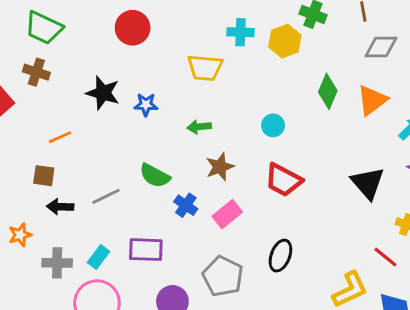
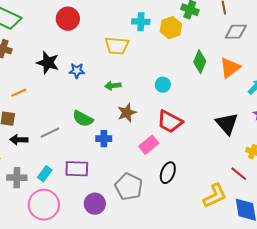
blue cross: (186, 205) -> (104, 139), turned -35
pink rectangle: (227, 214) -> (149, 145), moved

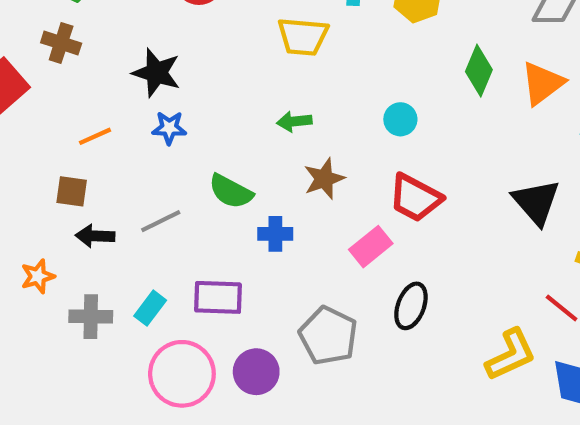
blue star: (77, 71) -> (169, 128), moved
pink circle: (44, 205) -> (182, 374), moved

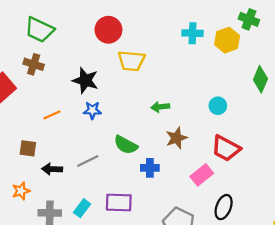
yellow trapezoid: (303, 37) -> (131, 61), moved
brown square: (72, 191) -> (28, 148), moved

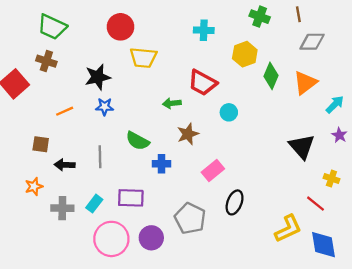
yellow hexagon: (227, 40) -> (245, 54), moved
black star: (85, 80) -> (98, 77), turned -30
cyan circle: (218, 106) -> (229, 112), moved
red trapezoid: (226, 148) -> (203, 83), moved
gray line: (88, 161) -> (100, 157), turned -65

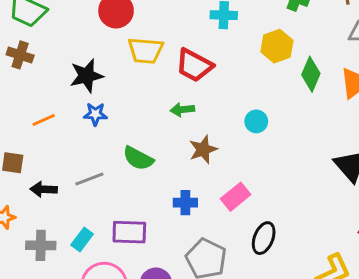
red trapezoid: (203, 83) -> (194, 65), moved
gray line: (100, 157) -> (89, 179), turned 70
blue cross: (162, 164) -> (185, 203), moved

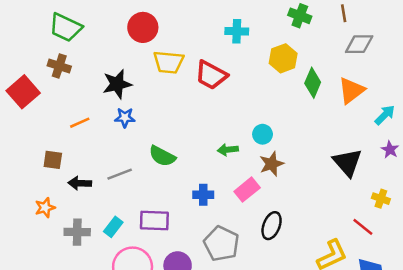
green arrow: (182, 110) -> (228, 150), moved
cyan circle: (256, 121) -> (263, 134), moved
brown star: (203, 149) -> (272, 164), moved

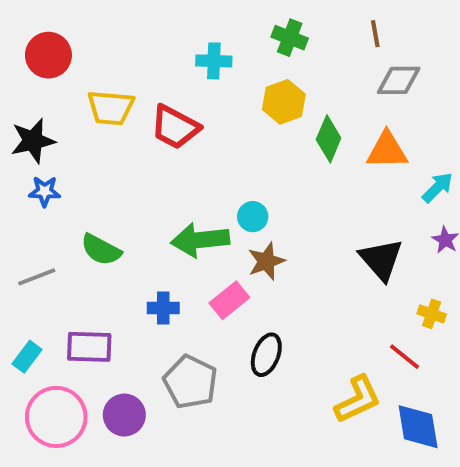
green cross: (300, 16) -> (290, 38), moved
red circle: (143, 27) -> (48, 55), moved
orange triangle: (351, 90) -> (387, 150), turned 36
green arrow: (228, 150) -> (200, 240), size x1.8

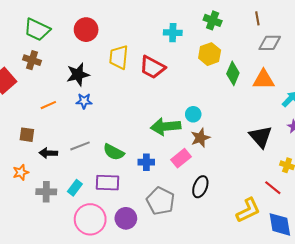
yellow trapezoid: (111, 108) -> (119, 57), turned 90
green semicircle: (101, 250) -> (114, 152), moved

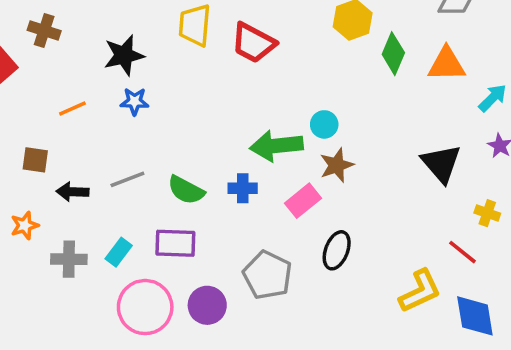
blue cross: (146, 162) -> (243, 188), moved

